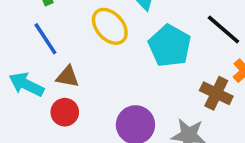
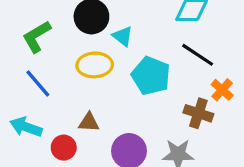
yellow ellipse: (110, 26) -> (95, 65), turned -44
brown triangle: (68, 77) -> (89, 122), moved

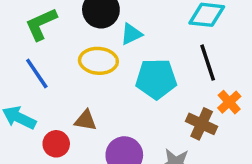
cyan triangle: (123, 36) -> (131, 34), turned 50
black line: (198, 55) -> (208, 63), turned 32
cyan pentagon: (151, 76) -> (156, 79), turned -30

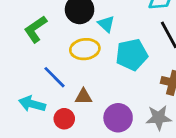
cyan triangle: (131, 34) -> (106, 24), turned -42
blue line: (37, 74) -> (55, 77), moved

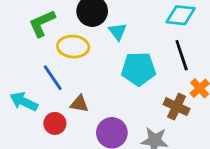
yellow ellipse: (85, 49) -> (73, 47), moved

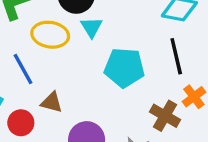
cyan triangle: (118, 31) -> (91, 27), moved

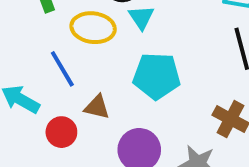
cyan pentagon: (124, 68) -> (157, 76), moved

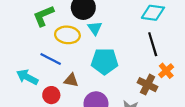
blue line: (62, 69) -> (51, 59), turned -30

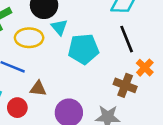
cyan pentagon: (105, 61) -> (84, 49), moved

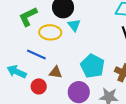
cyan pentagon: (84, 49) -> (93, 66), moved, turned 30

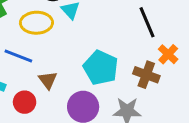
brown triangle: (56, 72) -> (48, 80), turned 48

